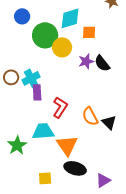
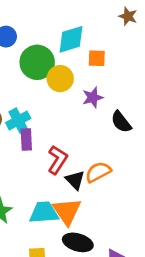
black semicircle: (102, 63) -> (121, 122), moved
orange semicircle: (90, 116) -> (98, 172), turned 90
black triangle: (109, 122) -> (75, 180), moved
cyan trapezoid: (43, 131) -> (44, 213), moved

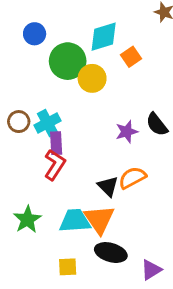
orange square: (97, 58) -> (131, 57), turned -36
purple star: (93, 98) -> (127, 132), moved
red L-shape: (57, 160) -> (55, 165), moved

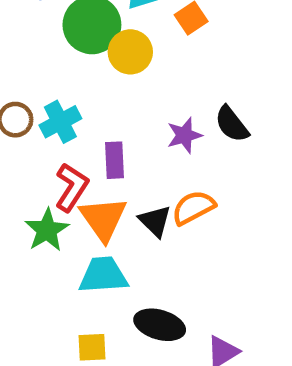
purple rectangle: (56, 143) -> (114, 160), moved
green star: (27, 219) -> (47, 230), moved
orange triangle: (99, 219) -> (103, 219), moved

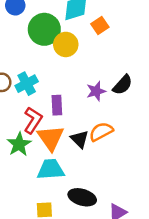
black semicircle: (232, 124) -> (123, 85), turned -100

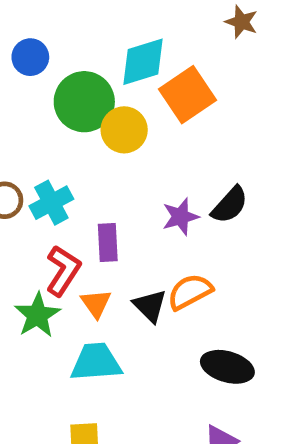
orange square: (100, 26) -> (187, 95), size x1.6
orange triangle: (51, 138) -> (96, 303), size x0.6
black ellipse: (82, 197) -> (227, 367), moved

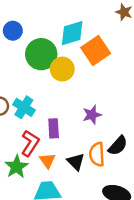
cyan cross: (51, 203) -> (24, 107), turned -30
black semicircle: (230, 205) -> (118, 146), moved
orange semicircle: (190, 292) -> (97, 154), turned -65

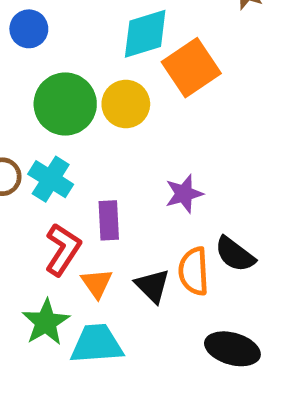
green circle: (41, 54) -> (65, 104), moved
black semicircle: (118, 146) -> (235, 254), turned 85
green star: (17, 167) -> (46, 322), moved

